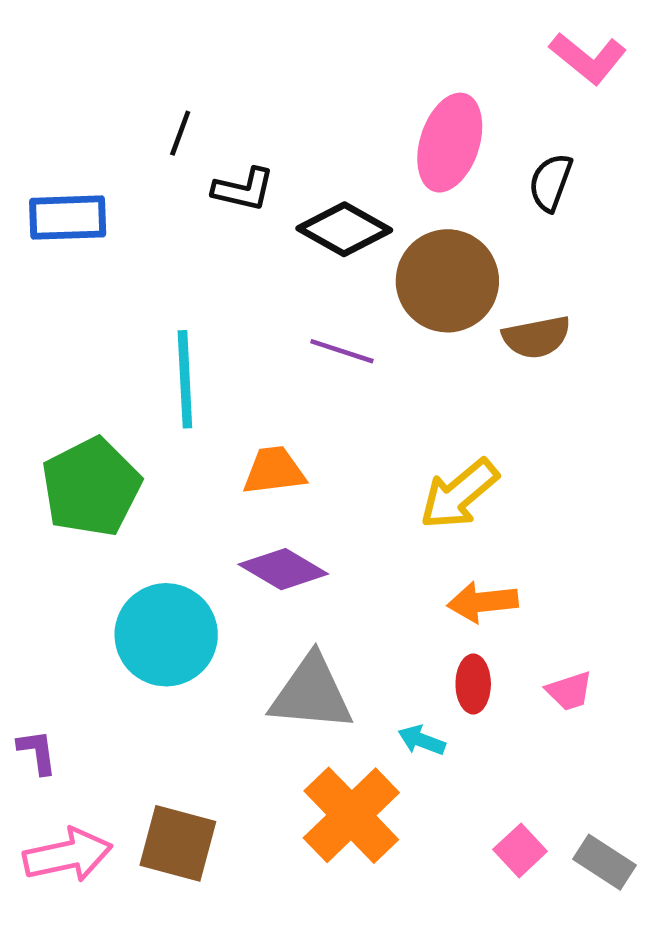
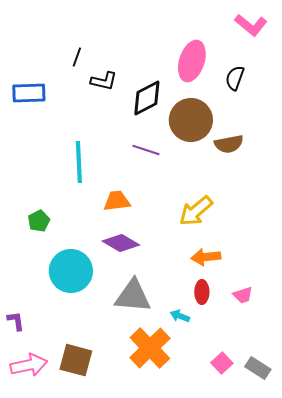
black diamond: (344, 229) -> (147, 98), turned -57
green pentagon: (91, 487) -> (39, 221), moved, size x0.5

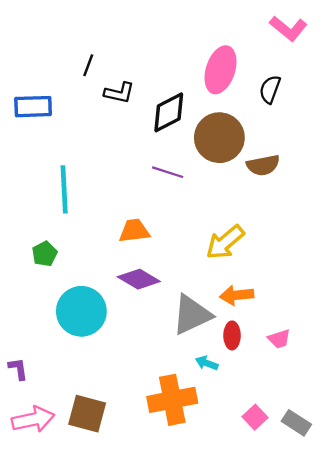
cyan line: (79, 162) -> (64, 189), moved
gray triangle: (133, 296) -> (192, 315), moved, turned -30
orange cross: (150, 348) -> (172, 400), turned 33

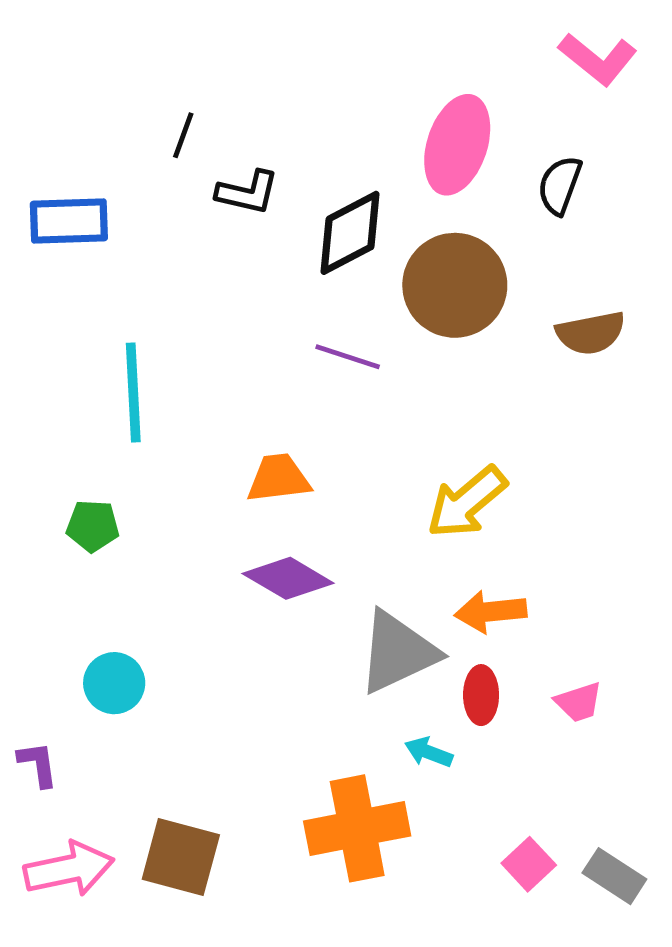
brown semicircle: (263, 165) -> (591, 333), moved
green pentagon: (45, 254) -> (93, 526), turned 30
cyan circle: (81, 311) -> (114, 683), moved, size x0.6

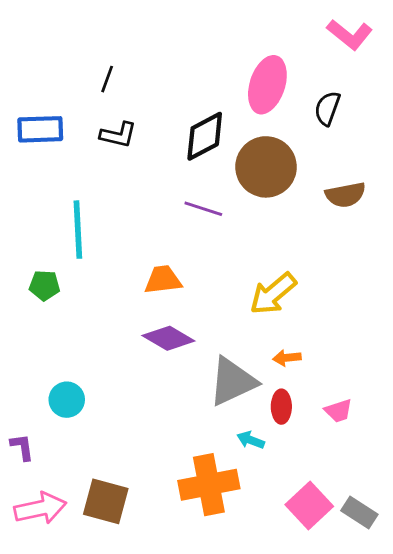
black L-shape: (248, 192) -> (118, 135), moved
green pentagon: (93, 526) -> (44, 285), moved
orange arrow: (491, 612) -> (287, 358), size x0.7
pink square: (529, 864) -> (309, 506), size x1.5

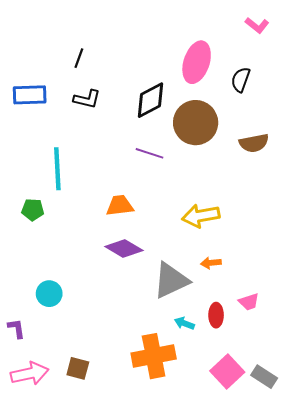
pink L-shape: (350, 35) -> (257, 25), size x0.7
yellow arrow: (273, 294) -> (201, 216), turned 30
red ellipse: (281, 407) -> (216, 315), moved
brown square: (106, 501) -> (78, 368), size x0.7

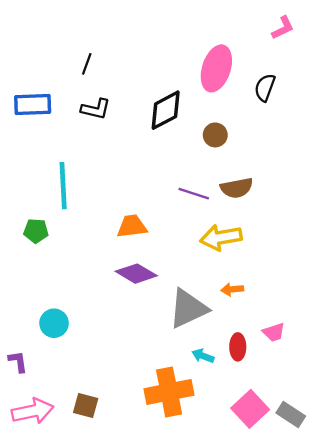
pink L-shape: (257, 25) -> (283, 28), turned -65
brown circle: (196, 123) -> (215, 135), size x0.5
brown semicircle: (254, 143) -> (237, 188), moved
purple line: (149, 153) -> (194, 194), moved

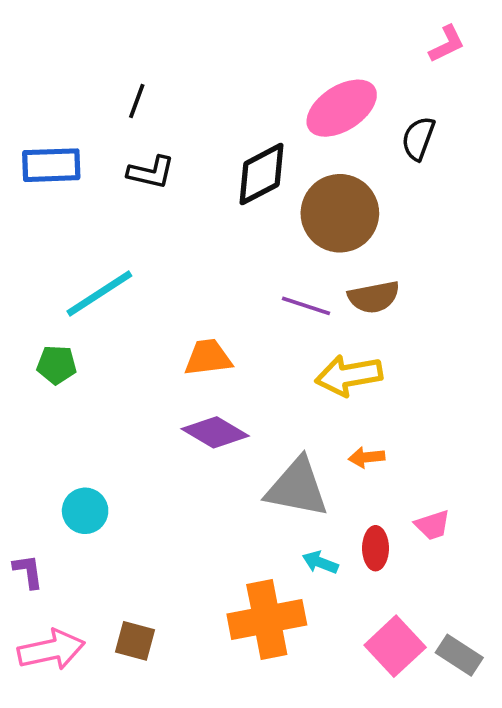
pink ellipse: (216, 68) -> (342, 108), turned 39
brown circle: (215, 135) -> (340, 213), size x2.0
cyan line: (63, 186) -> (99, 293), turned 60
gray triangle: (188, 309) -> (297, 488), turned 36

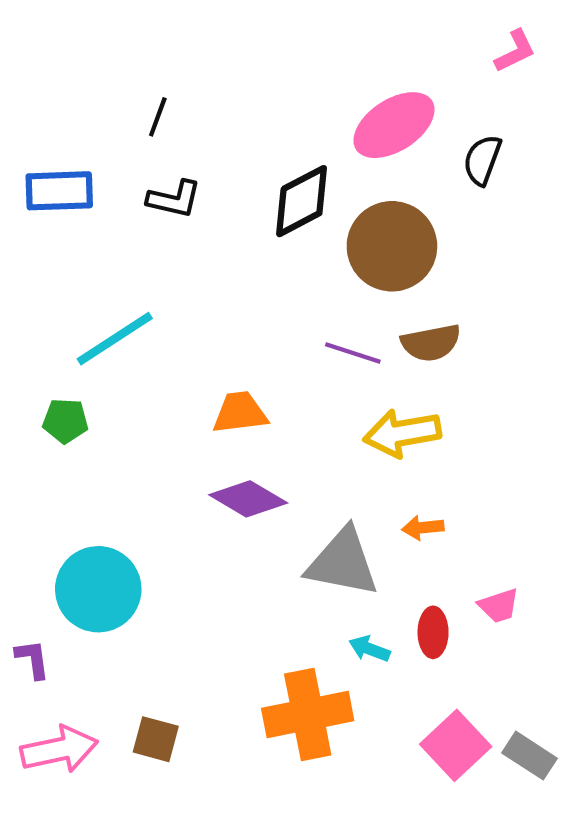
cyan circle: (85, 511) -> (98, 589), size x1.6

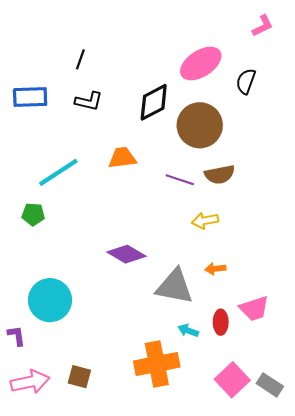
orange trapezoid: (240, 413) -> (122, 158), moved
yellow arrow: (402, 433) -> (205, 221), size x0.7
pink trapezoid: (499, 606) -> (254, 309), size x1.4

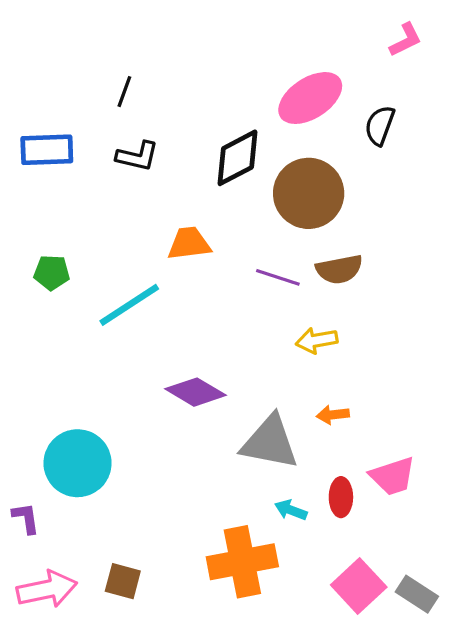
cyan line: (58, 172) -> (129, 305), moved
green pentagon: (33, 214) -> (52, 273), moved

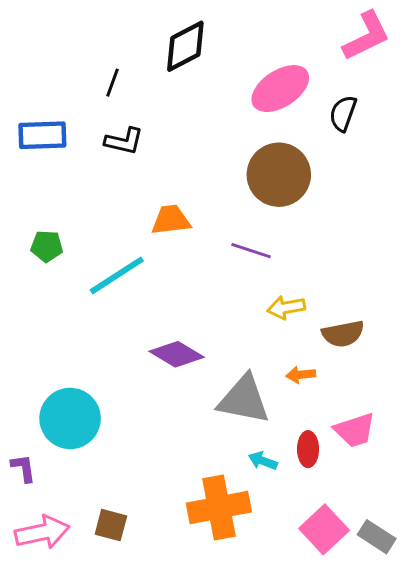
pink L-shape: (406, 40) -> (366, 36), size x1.6
black diamond: (238, 158) -> (185, 46), moved
brown semicircle: (339, 269) -> (343, 334), moved

